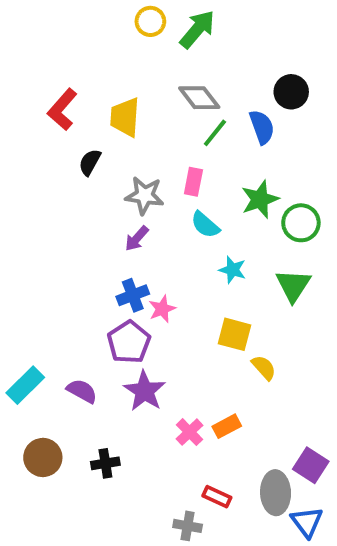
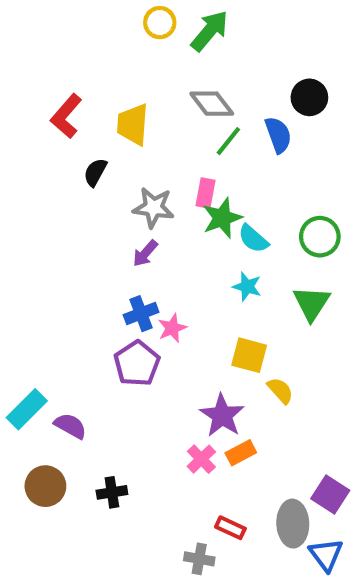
green star: (260, 199) -> (222, 218), moved
cyan semicircle: (205, 225) -> (253, 239), moved
purple semicircle: (82, 391) -> (70, 426), moved
purple star: (145, 391) -> (222, 415), moved

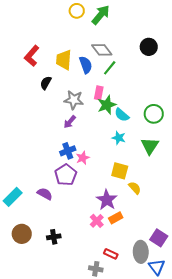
blue semicircle: (278, 135) -> (86, 65), moved
purple semicircle: (70, 426) -> (45, 194), moved

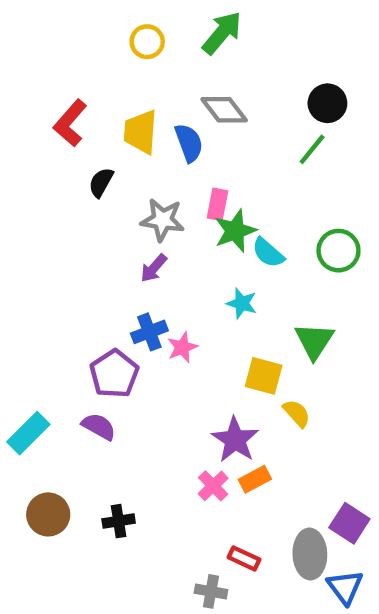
yellow circle: (77, 11) -> (147, 42), moved
green line: (110, 68) -> (312, 149), moved
cyan star: (119, 138) -> (242, 303), moved
green triangle: (150, 146) -> (314, 341), moved
purple pentagon: (66, 175) -> (114, 374), moved

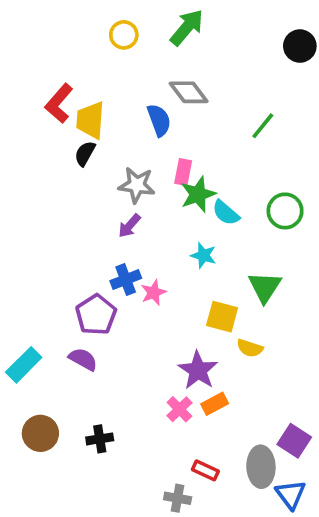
black circle: (327, 103) -> (300, 46), moved
yellow trapezoid: (141, 132) -> (90, 120), moved
yellow semicircle: (297, 413) -> (250, 348), turned 150

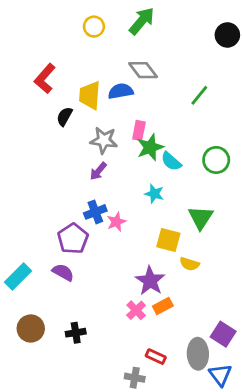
yellow trapezoid: (90, 120) -> (90, 95), moved
blue semicircle: (159, 120) -> (121, 91), turned -80

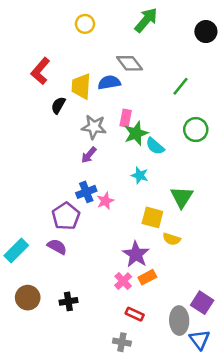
green arrow: (142, 21) -> (146, 20), moved
green circle: (216, 160) -> (196, 130), moved
red rectangle: (156, 357) -> (135, 314), moved

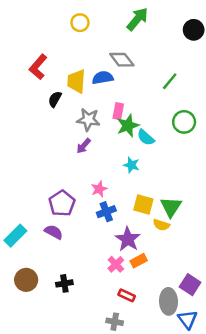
blue cross: (86, 192) -> (106, 212), moved
green triangle: (182, 197) -> (171, 207), moved

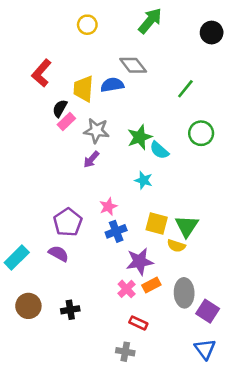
pink rectangle: (118, 111) -> (66, 121), moved, turned 35
purple star: (128, 239) -> (140, 261), turned 30
gray ellipse: (168, 301) -> (184, 293), moved

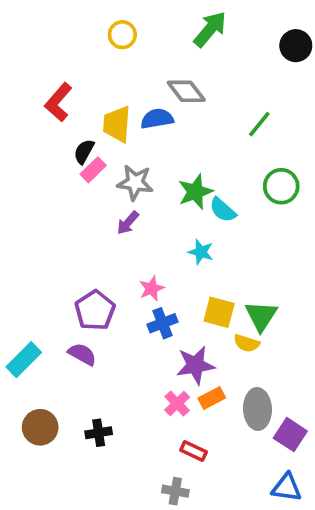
blue triangle: (205, 349) -> (287, 488), turned -45

